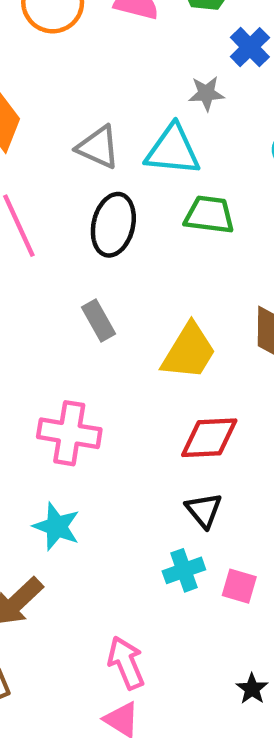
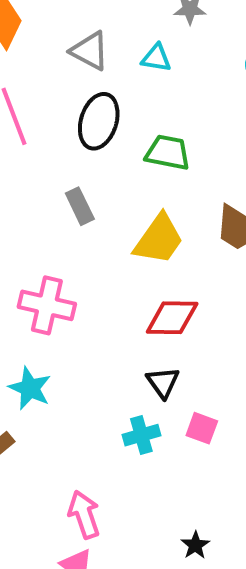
cyan triangle: (173, 150) -> (156, 58), size x0.6
green trapezoid: (209, 215) -> (168, 153), moved
pink square: (239, 586) -> (202, 428), moved

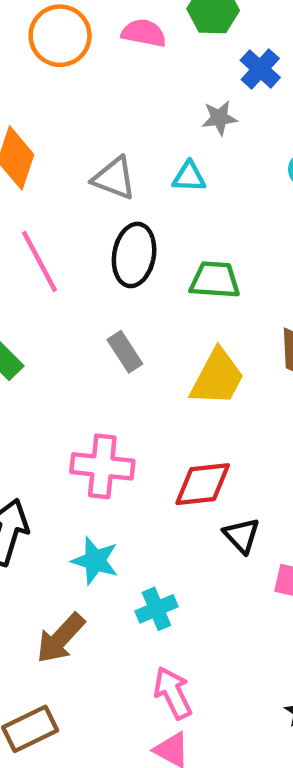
red diamond: (172, 318) -> (203, 484), moved
cyan cross: (141, 435) -> (156, 609), moved

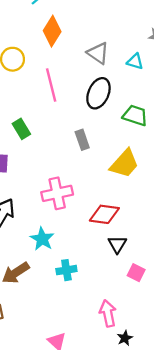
pink cross: (102, 466) -> (57, 193), turned -32
pink arrow: (173, 693) -> (108, 313), moved

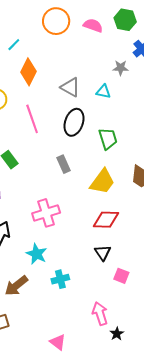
green trapezoid: (135, 115) -> (108, 139), turned 60
red diamond: (104, 214) -> (106, 220), moved

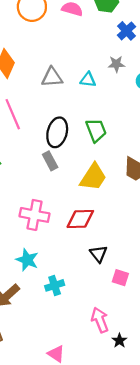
gray star: (121, 68) -> (116, 64), moved
gray triangle: (70, 87) -> (52, 77), turned -30
black ellipse: (74, 122) -> (57, 132), moved
pink cross: (46, 213) -> (35, 215), turned 32
red diamond: (106, 220) -> (80, 219), moved

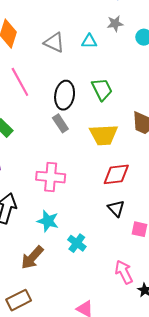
gray triangle: (52, 77) -> (54, 42), turned 35
yellow trapezoid: (93, 177) -> (104, 135), turned 60
red diamond: (80, 219) -> (116, 174), moved
cyan cross: (55, 285) -> (77, 243), turned -30

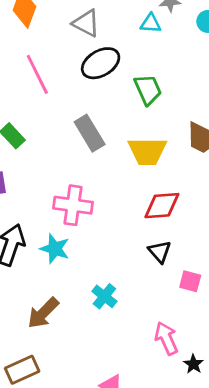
cyan triangle: (89, 41) -> (151, 23), moved
black ellipse: (65, 95) -> (101, 63), moved, turned 48
gray rectangle: (60, 123) -> (90, 133), size x1.4
cyan star: (48, 221) -> (55, 249), moved

